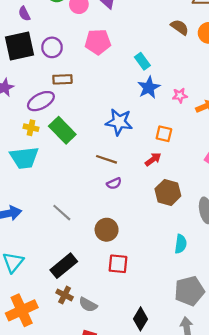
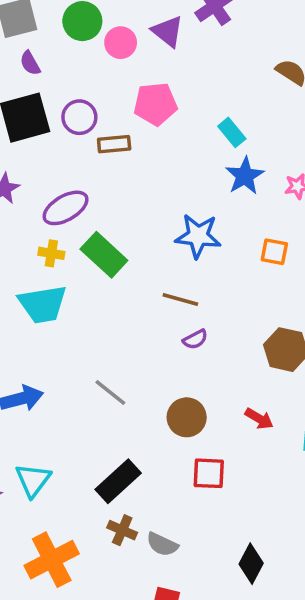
brown rectangle: (62, 79) -> (114, 144), moved
red arrow: (153, 159) -> (259, 419), moved, turned 70

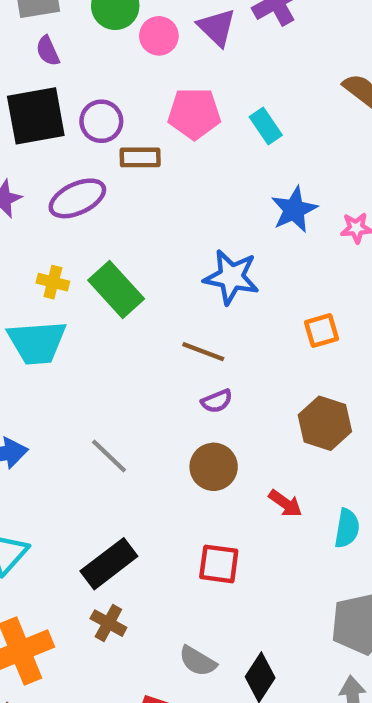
cyan rectangle: (232, 132) -> (266, 126), moved
purple ellipse: (66, 208) -> (77, 198), moved
orange square: (274, 252) -> (322, 331), moved, turned -32
brown circle: (187, 417) -> (214, 467), moved
gray semicircle: (162, 544) -> (198, 661), moved

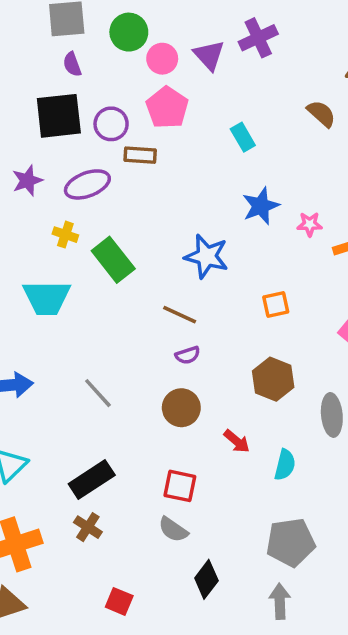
pink pentagon: (194, 114) -> (167, 108), moved, turned 30
yellow cross: (53, 282) -> (65, 235), moved
gray semicircle: (198, 661) -> (173, 530), moved

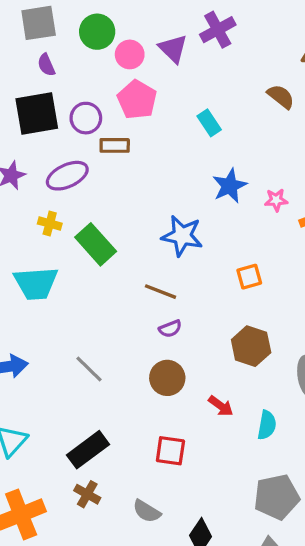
gray semicircle: (173, 530) -> (147, 511), moved

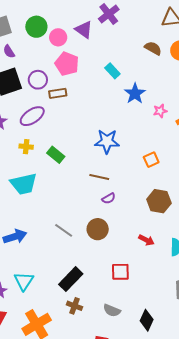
blue star: (230, 186) -> (135, 93), moved
green rectangle: (96, 244) -> (56, 155), size x0.7
brown circle: (167, 378) -> (98, 229), moved

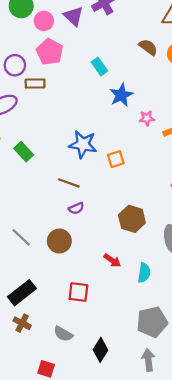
orange square: (151, 160) -> (116, 159), moved

